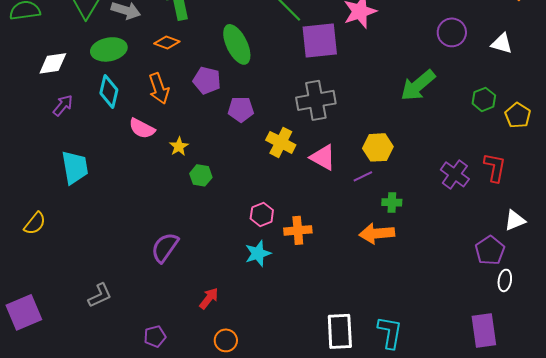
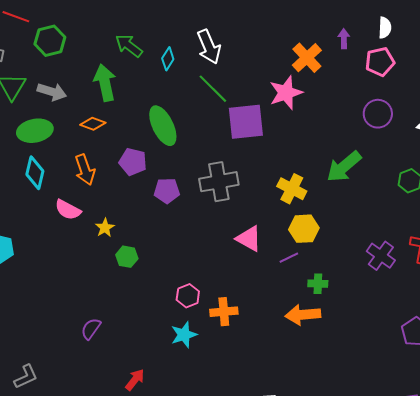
gray cross: (316, 100) -> (219, 182), moved
yellow cross: (281, 142) -> (292, 189), moved
purple semicircle: (165, 247) -> (91, 329), size x0.7

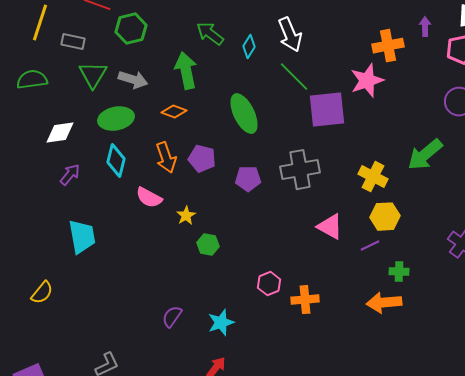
orange cross: (307, 58) -> (388, 46), turned 32
purple pentagon: (133, 162) -> (202, 159), moved
cyan star: (184, 335) -> (221, 323), moved

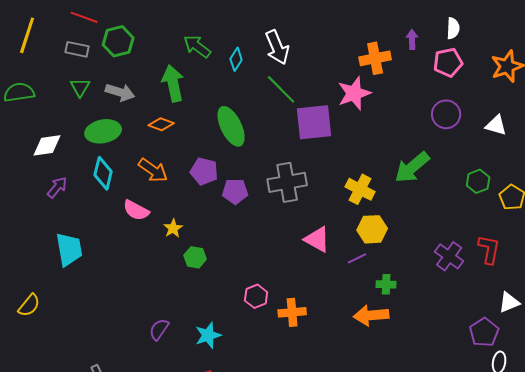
gray rectangle: (73, 42) -> (77, 49), moved
green triangle: (93, 75) -> (80, 87), size x0.7
orange arrow: (166, 158) -> (153, 170), turned -36
purple pentagon: (202, 159) -> (204, 171), moved

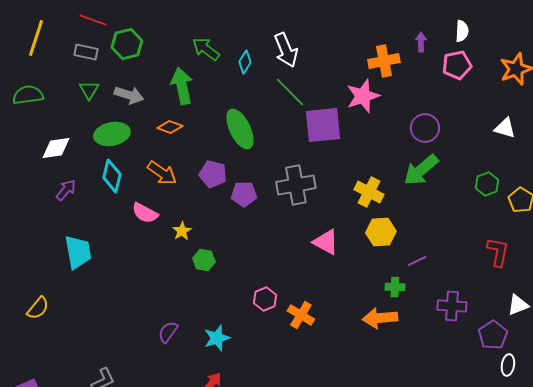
purple circle: (446, 114) -> (425, 128), moved
purple cross: (449, 256) -> (452, 306), moved, turned -32
purple line: (357, 258) -> (417, 261), moved
orange cross: (292, 312) -> (301, 315), turned 36

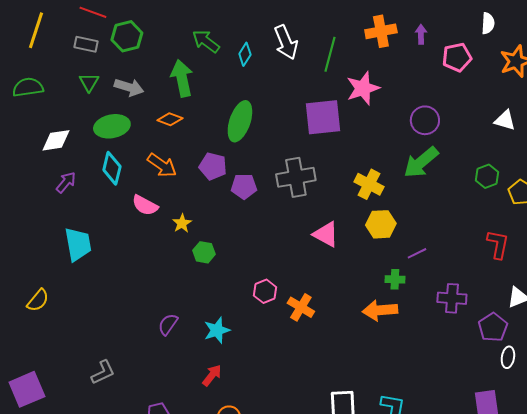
white semicircle: (462, 31) -> (488, 23), moved
orange cross: (384, 61) -> (381, 31), moved
green line: (290, 92) -> (330, 54), moved, turned 60
green ellipse: (240, 129) -> (240, 121), turned 45

